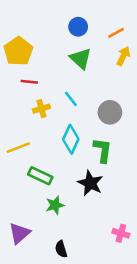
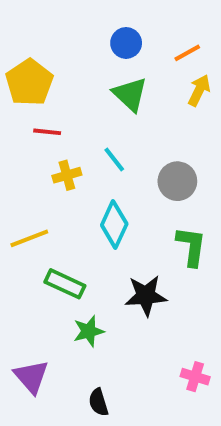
green L-shape: (103, 150) -> (191, 246), moved
black star: (90, 183) -> (146, 296), turned -30
purple triangle: (19, 233) -> (31, 377), turned -30

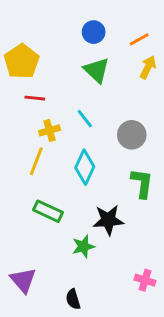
yellow line: (29, 238) -> (36, 161), moved, turned -48
green star: (89, 331) -> (83, 246), moved

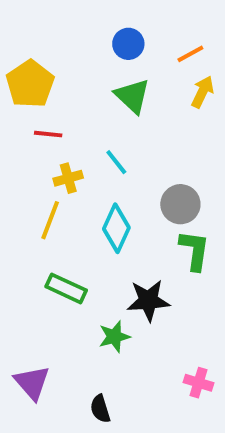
gray circle: (132, 135) -> (180, 204), moved

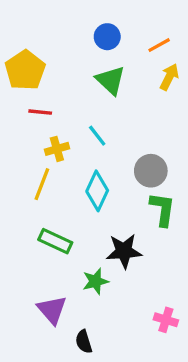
purple triangle: (32, 383) -> (52, 310), moved

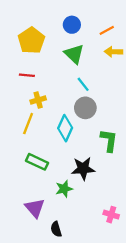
yellow pentagon: (25, 70) -> (31, 40), moved
yellow arrow: (169, 77) -> (113, 52), turned -114
cyan line: (97, 136) -> (83, 84), moved
gray circle: (151, 171) -> (85, 108), moved

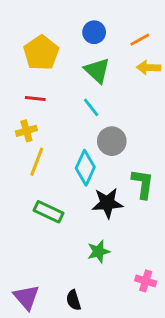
cyan line: (83, 84) -> (91, 107), moved
yellow cross: (38, 100) -> (26, 131), moved
black star: (83, 169) -> (107, 203), moved
green star: (64, 189) -> (99, 252), moved
purple triangle: (35, 208) -> (26, 297), moved

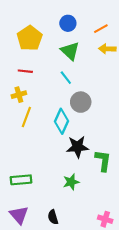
green L-shape: (143, 184) -> (103, 161), moved
green rectangle: (48, 212) -> (21, 180), moved, turned -30
pink cross: (146, 281) -> (105, 219), moved

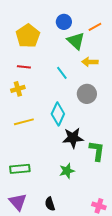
yellow arrow: (107, 49) -> (90, 62), moved
green triangle: (70, 51) -> (76, 41), moved
gray circle: (81, 102) -> (87, 94), moved
yellow line: (26, 117) -> (24, 122), moved, turned 54

